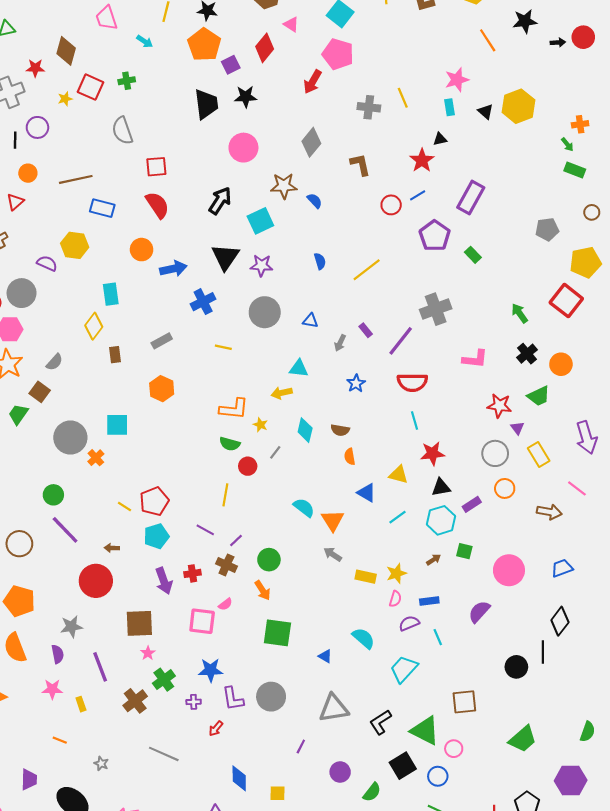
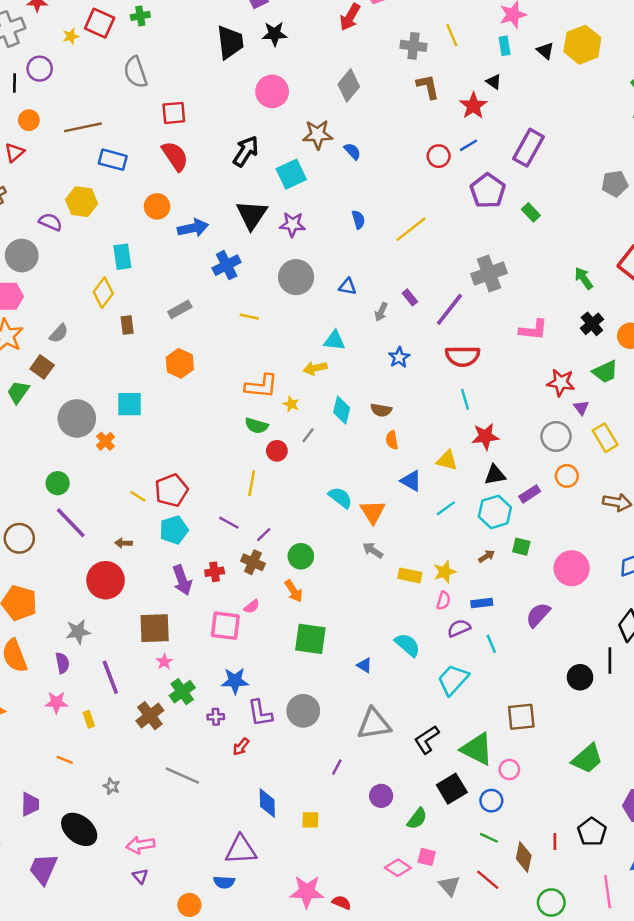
black triangle: (440, 139) -> (494, 82), turned 48
brown L-shape: (360, 165) -> (428, 87), moved

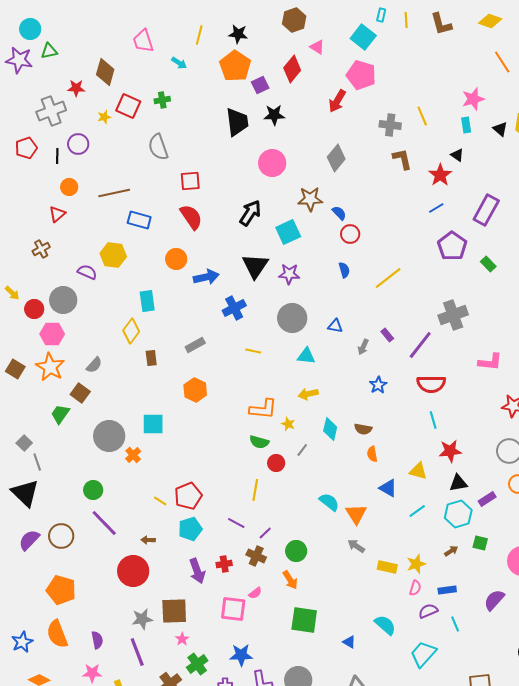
red circle: (439, 156) -> (350, 234), moved
cyan triangle: (334, 341) -> (306, 356), moved
gray star: (78, 632) -> (142, 619), moved

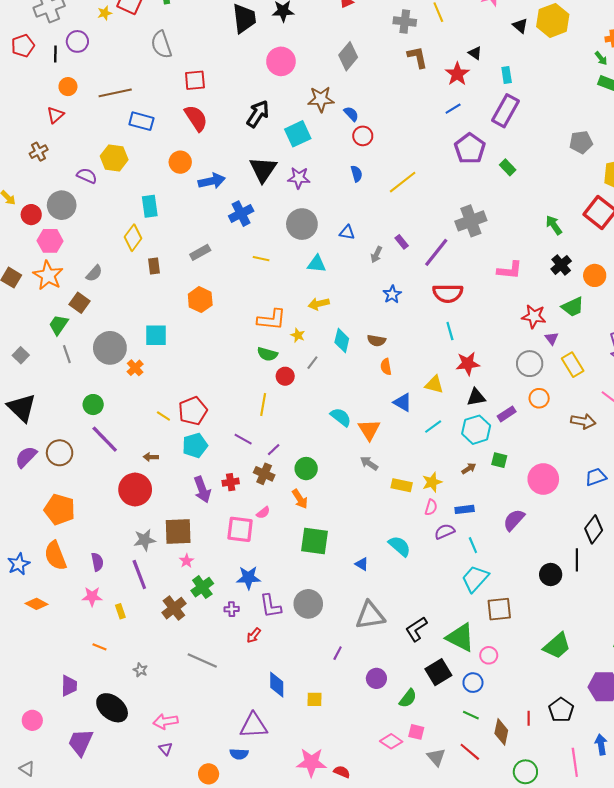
cyan rectangle: (466, 125) -> (507, 75), moved
gray line: (37, 462) -> (67, 354), moved
cyan trapezoid: (423, 654) -> (475, 579), moved

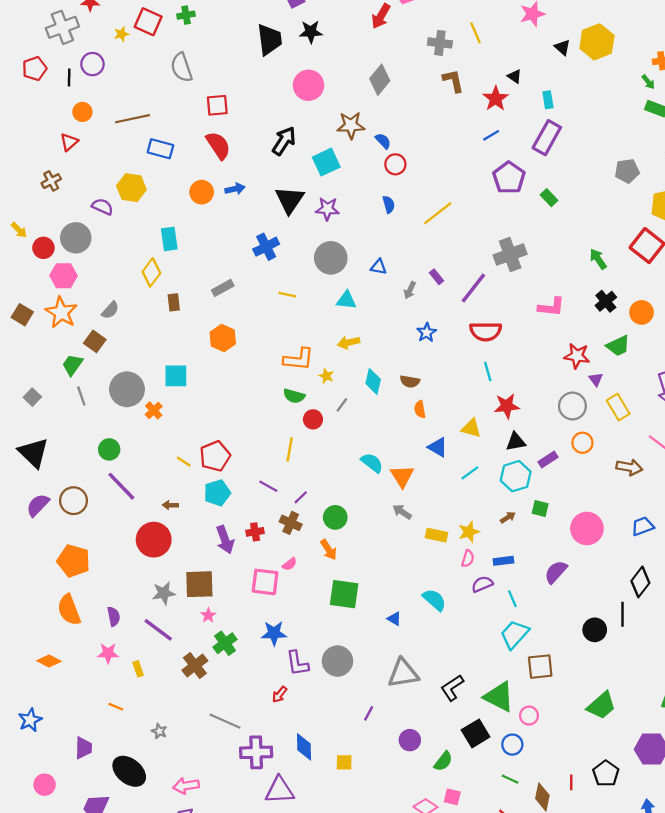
blue arrow: (212, 181) -> (235, 189), moved, size x0.7
blue star: (19, 564) -> (30, 720), moved
purple line: (139, 575) -> (158, 630), turned -32
purple cross: (232, 609) -> (256, 752), moved, size x2.0

